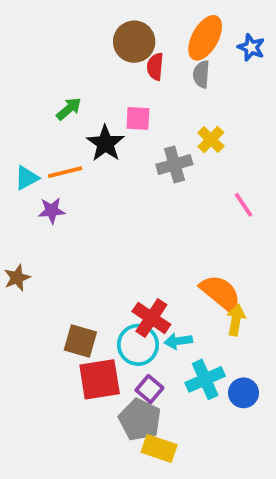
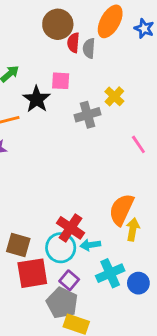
gray semicircle: (201, 74) -> (89, 48), moved
orange semicircle: (220, 293) -> (121, 210), turned -104

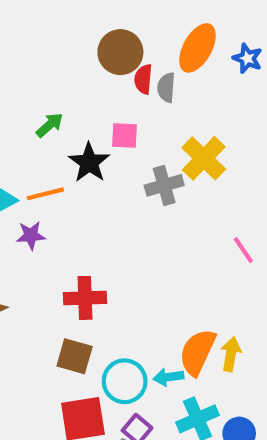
yellow cross: (114, 96) -> (204, 158), size x1.5
pink line: (138, 144) -> (243, 250), moved
orange semicircle: (121, 210) -> (197, 352), moved
red cross: (71, 228) -> (85, 298), moved, turned -36
brown square: (18, 245) -> (75, 356), moved

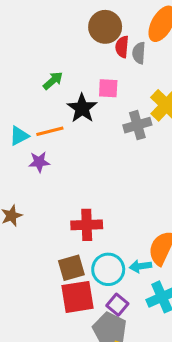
red cross: (85, 298) -> (87, 225), moved
brown square: (75, 356) -> (71, 268), moved, turned -32

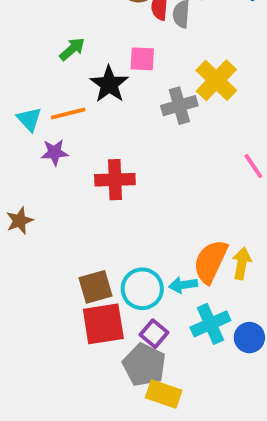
cyan triangle: (19, 136) -> (29, 119), turned -45
red cross: (87, 225) -> (115, 180), moved

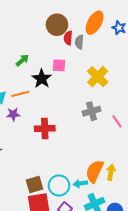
gray cross: (179, 106) -> (92, 111), moved

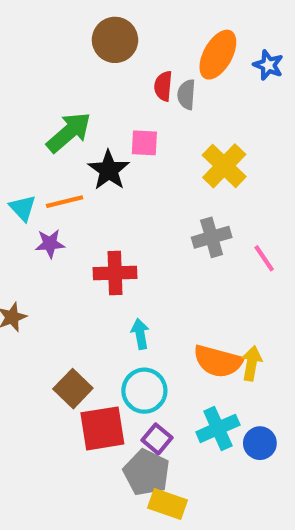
brown circle: (57, 25) -> (115, 40), moved
green arrow: (22, 60) -> (69, 132), size x1.6
orange semicircle: (95, 171) -> (218, 361), turned -100
cyan arrow: (80, 183) -> (140, 334), moved, turned 88
brown square: (35, 184) -> (73, 389), moved, turned -30

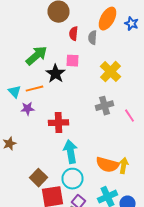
red semicircle: (163, 86) -> (74, 34), moved
cyan arrow: (140, 334) -> (70, 152), size x1.6

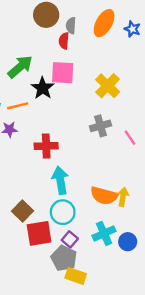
gray semicircle: (92, 38) -> (71, 25), moved
pink square: (72, 61) -> (63, 73), size x1.5

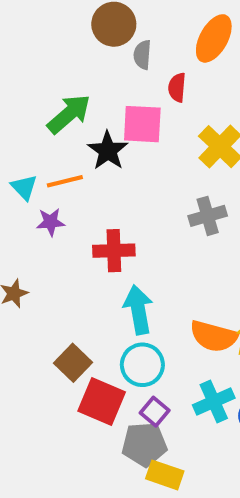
gray semicircle: (71, 25) -> (142, 55), moved
red semicircle: (64, 41) -> (177, 87), moved
red square: (39, 233) -> (102, 401), turned 32
gray pentagon: (64, 258) -> (144, 444), turned -30

